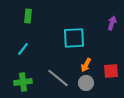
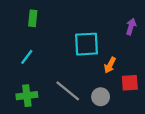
orange arrow: (86, 65) -> (110, 65), moved

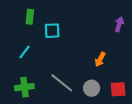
cyan square: (87, 44) -> (52, 31), moved, size x0.7
red square: (130, 83) -> (118, 89), moved

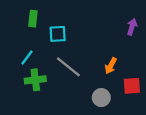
gray line: (62, 83) -> (68, 67), moved
green cross: (24, 87) -> (35, 80), moved
red square: (118, 89) -> (132, 86), moved

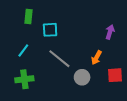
purple arrow: (132, 27) -> (110, 32), moved
green cross: (35, 80) -> (24, 79), moved
gray circle: (101, 98) -> (82, 77), moved

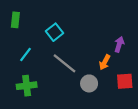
green rectangle: (28, 16) -> (15, 20), moved
cyan square: (50, 30) -> (54, 32), turned -35
purple arrow: (110, 32) -> (119, 44), moved

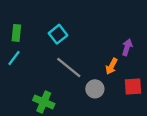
green rectangle: (15, 20) -> (16, 33), moved
cyan line: (25, 54) -> (14, 58), moved
green cross: (27, 86) -> (44, 102), moved, turned 30

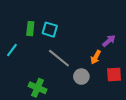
green rectangle: (16, 33) -> (30, 29), moved
cyan square: (58, 34) -> (50, 30), turned -35
purple arrow: (127, 47) -> (109, 41), turned 32

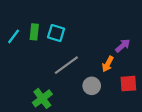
cyan line: (12, 50) -> (14, 36), moved
gray line: (59, 58) -> (66, 65), turned -75
green cross: (37, 88) -> (42, 98), turned 30

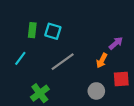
cyan line: (14, 36) -> (20, 58), moved
gray circle: (92, 86) -> (96, 91), moved

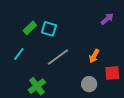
green rectangle: (32, 30) -> (30, 28), turned 40
purple arrow: (116, 43) -> (107, 19), moved

